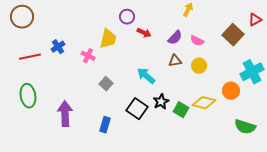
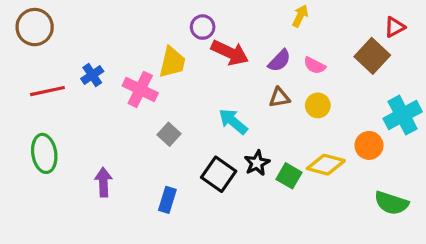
red triangle: (255, 20) -> (395, 27), moved
red arrow: (144, 33) -> (230, 53), size x1.6
pink cross: (88, 56) -> (140, 89), size x1.5
purple arrow: (65, 114) -> (103, 182), size x0.7

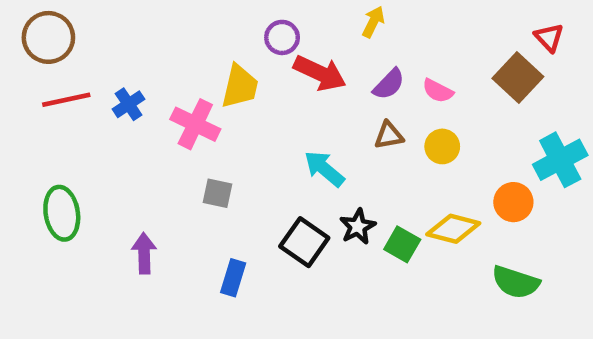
yellow arrow: (300, 16) -> (373, 22), moved
red triangle: (395, 27) -> (549, 37), turned -45
red line: (47, 91) -> (66, 100), moved
gray square: (169, 134) -> (218, 193), moved, turned -30
green semicircle: (391, 203) -> (516, 282), moved

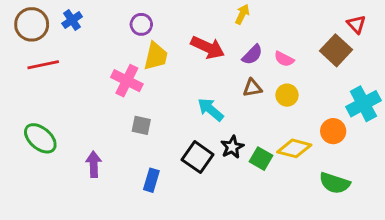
purple circle: (282, 37) -> (141, 24), moved
blue cross: (129, 104) -> (72, 20), moved
green ellipse: (62, 213) -> (40, 138), turned -40

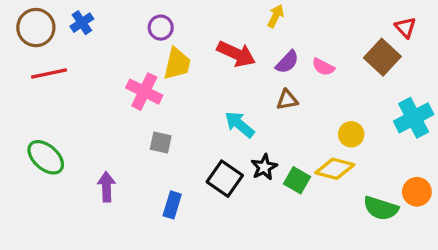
yellow circle: (287, 95) -> (351, 134), moved
orange circle: (333, 131) -> (417, 192), moved

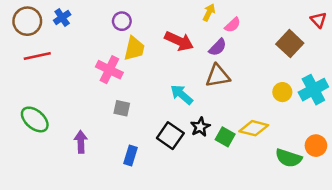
red triangle: (405, 28) -> (318, 20), moved
pink semicircle: (323, 67) -> (233, 25), moved, turned -70
brown triangle: (287, 100) -> (218, 76), size x1.5
yellow circle: (351, 134) -> (282, 92), moved

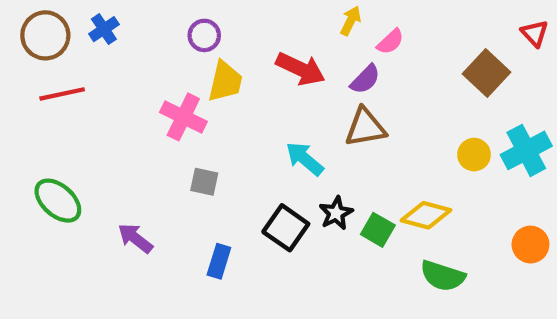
purple arrow: (81, 142) -> (135, 238), turned -50
green semicircle: (289, 158) -> (443, 276), moved

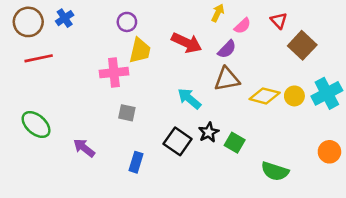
red triangle: (535, 33) -> (279, 21), moved
pink cross: (183, 117) -> (114, 73), turned -32
yellow diamond: (426, 215) -> (265, 96), moved

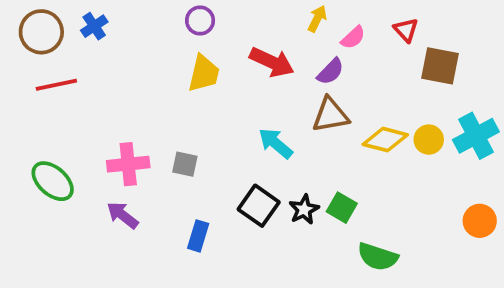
purple circle: (127, 22) -> (200, 21), moved
brown square: (302, 45) -> (440, 66), turned -32
pink cross: (114, 73) -> (128, 164), moved
black star: (209, 132) -> (304, 209), moved
green semicircle: (275, 171) -> (378, 257), moved

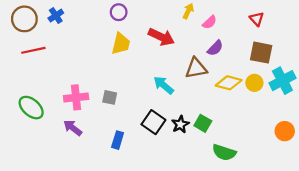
red triangle: (406, 30) -> (257, 19), moved
brown square: (440, 66) -> (261, 53), moved
purple semicircle: (330, 72) -> (215, 48), moved

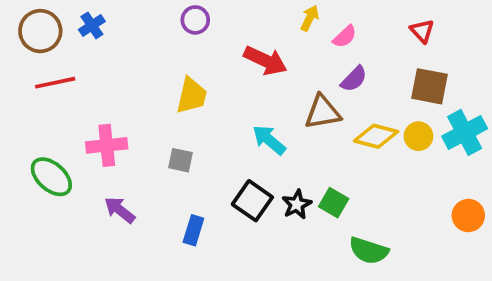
yellow trapezoid: (121, 44) -> (192, 96), moved
pink cross: (76, 97) -> (107, 145), moved

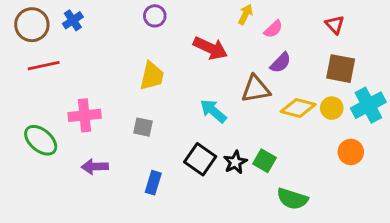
purple arrow: (120, 210) -> (95, 167), turned -40
orange circle: (468, 215) -> (351, 152), moved

